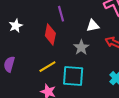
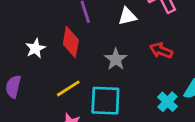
white star: (16, 26) -> (35, 48), moved
white triangle: (93, 26) -> (127, 16), moved

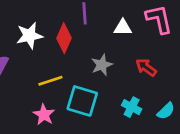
white star: (35, 48) -> (29, 36), size x1.4
cyan cross: (167, 102) -> (132, 107), moved, turned -30

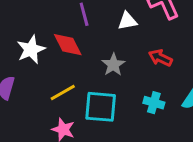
red diamond: (64, 38) -> (68, 45), turned -40

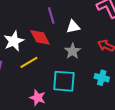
white triangle: (127, 21) -> (73, 27), moved
yellow line: (63, 92) -> (29, 62), moved

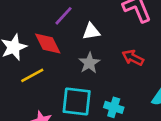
purple line: (51, 15) -> (63, 16), turned 56
cyan cross: (102, 78) -> (114, 107), moved

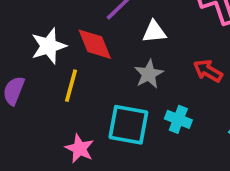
yellow line: (32, 75) -> (71, 86), turned -50
cyan cross: (114, 107) -> (178, 119), moved

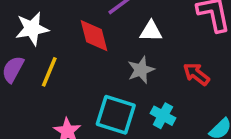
white star: (49, 46) -> (32, 29), moved
yellow line: (71, 86) -> (49, 72), moved

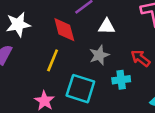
yellow line: (49, 72) -> (53, 60), moved
cyan cross: (163, 116) -> (121, 80), moved, turned -36

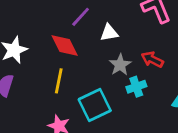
gray star: (99, 55) -> (120, 65), moved
cyan square: (80, 89) -> (95, 105), turned -32

